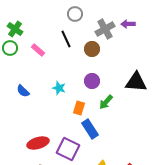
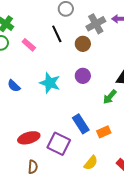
cyan star: (59, 88) -> (50, 83), size x1.5
green arrow: (106, 102) -> (110, 97), moved
orange rectangle: (79, 108) -> (104, 132), moved, turned 48

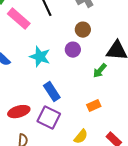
brown circle: (83, 44) -> (83, 30), moved
pink rectangle: (29, 45) -> (19, 19), size x1.6
blue rectangle: (81, 124) -> (52, 92), moved

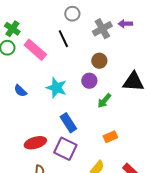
green arrow: (100, 71) -> (104, 101), moved

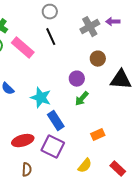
gray circle: (72, 14) -> (50, 12), moved
brown circle: (99, 61) -> (98, 59), moved
cyan star: (56, 88) -> (41, 98), moved
green arrow: (104, 101) -> (82, 99), moved

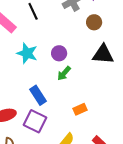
brown circle: (98, 59) -> (94, 22), moved
cyan star: (41, 98) -> (27, 53), moved

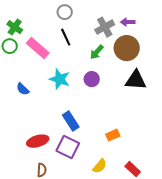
brown circle: (94, 22) -> (127, 48), size x1.6
green arrow: (64, 73) -> (97, 52), moved

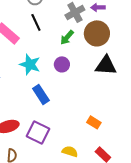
blue rectangle: (71, 121) -> (41, 94), moved
orange rectangle: (113, 135) -> (94, 122), moved, turned 56
yellow semicircle: (100, 166) -> (70, 151), turned -112

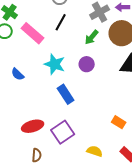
black line: (36, 22) -> (61, 22), turned 54
purple square: (38, 132) -> (63, 132), turned 30

